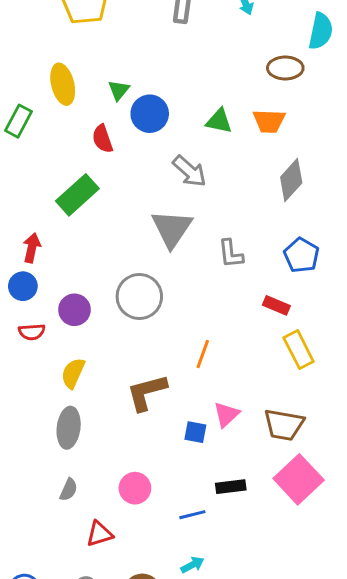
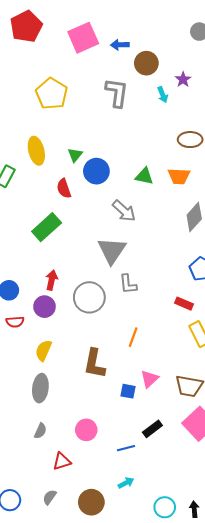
red arrow: (32, 248) -> (52, 280), moved
gray L-shape: (231, 254) -> (128, 284), moved
brown L-shape: (147, 392) -> (94, 364), turned -64
black rectangle: (231, 487) -> (152, 429), turned -30

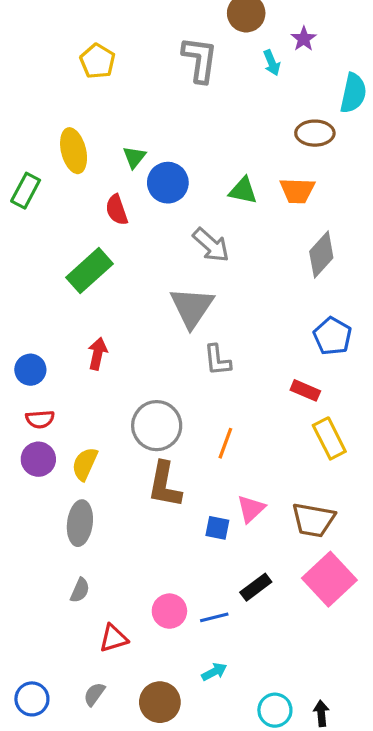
yellow pentagon: (52, 94) -> (98, 61), size x0.7
gray circle: (89, 297) -> (157, 426), moved
purple circle: (44, 307) -> (38, 459), moved
pink circle: (86, 430) -> (169, 611), moved

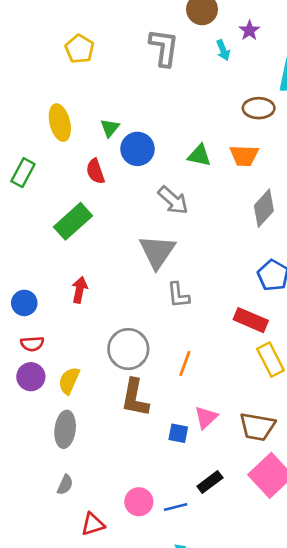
green rectangle: (26, 191) -> (23, 173), moved
red rectangle: (305, 390) -> (251, 320), size x1.4

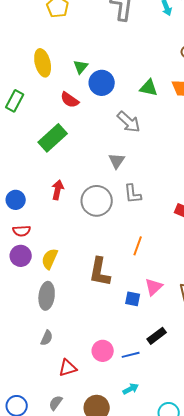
red semicircle: (95, 171) -> (70, 100), turned -36
gray triangle: (157, 252) -> (117, 161), size x0.6
gray circle: (128, 349) -> (97, 201), moved

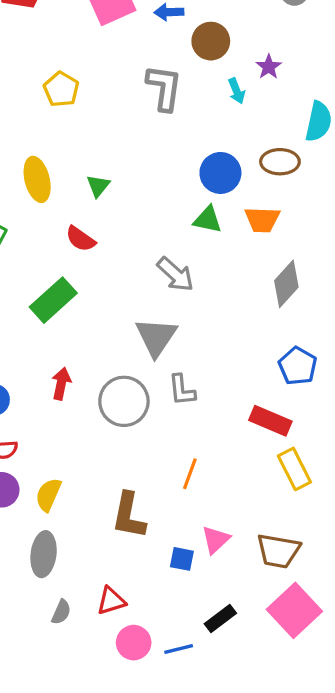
blue circle: (102, 83) -> (220, 173), moved
gray triangle: (117, 161) -> (156, 337), size x1.6
gray semicircle: (47, 338) -> (61, 612), moved
red triangle: (68, 368) -> (111, 601), moved

